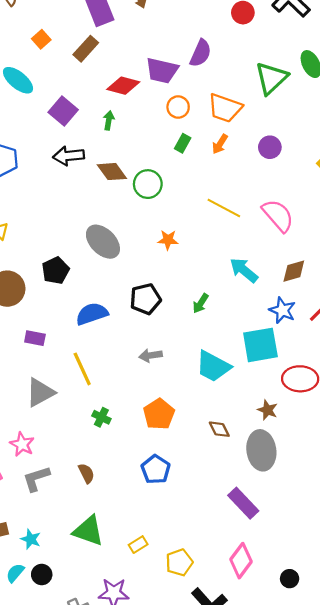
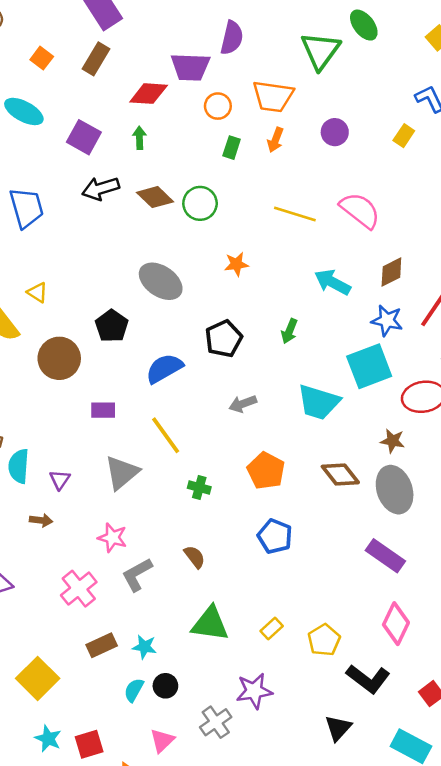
brown diamond: (219, 429) -> (340, 475), size x1.4

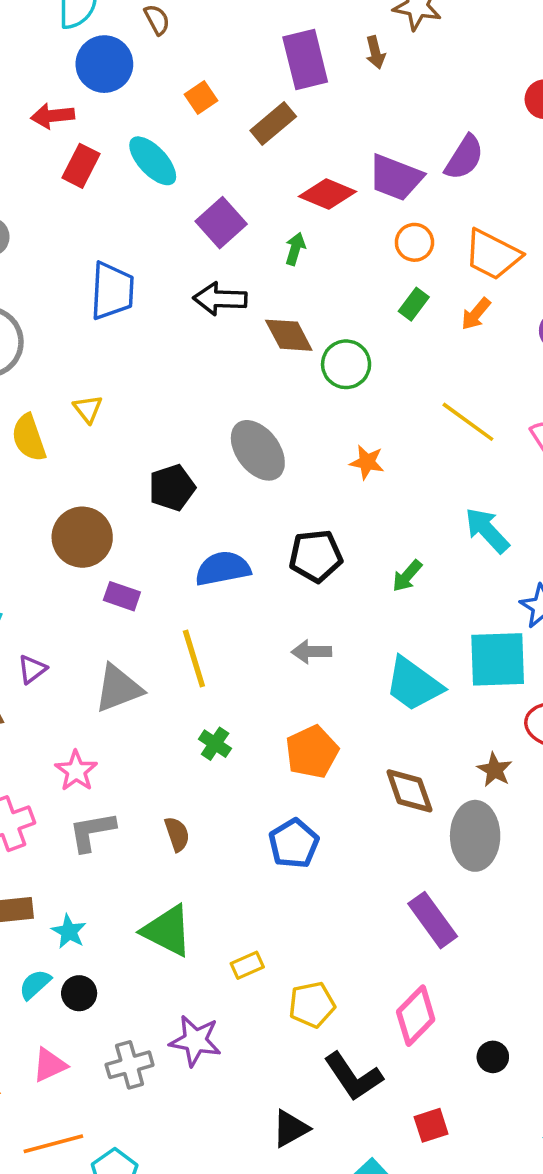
brown circle: (59, 358) -> (82, 537), moved

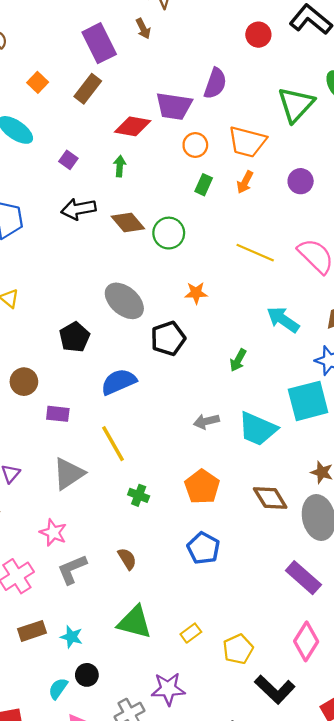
purple square: (221, 223) -> (68, 160), size x0.6
brown circle: (82, 537) -> (24, 382), size x0.7
black pentagon: (316, 556) -> (168, 338), moved
gray arrow: (311, 652) -> (206, 421), moved
cyan semicircle: (35, 984) -> (58, 689), moved

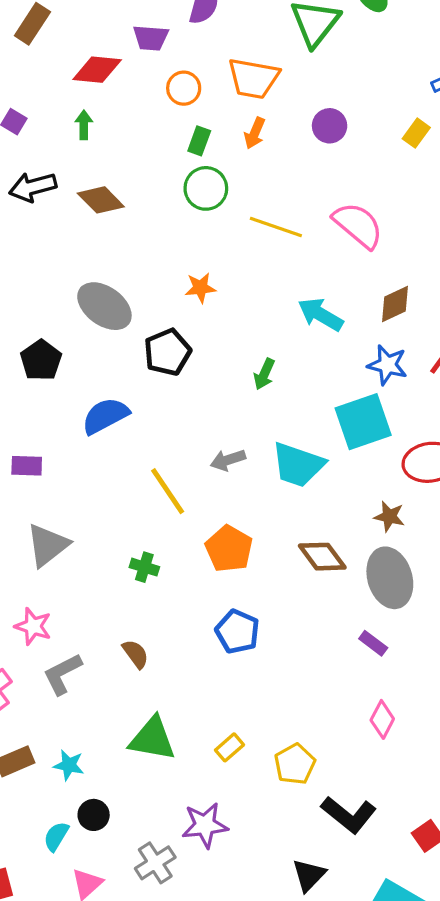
purple trapezoid: (174, 106) -> (151, 38), size x0.7
green circle: (169, 233) -> (206, 188), moved
yellow line: (113, 444) -> (168, 491), moved
purple rectangle: (303, 578) -> (373, 643), moved, size x0.6
pink diamond: (306, 641) -> (382, 719), moved, size x0.7

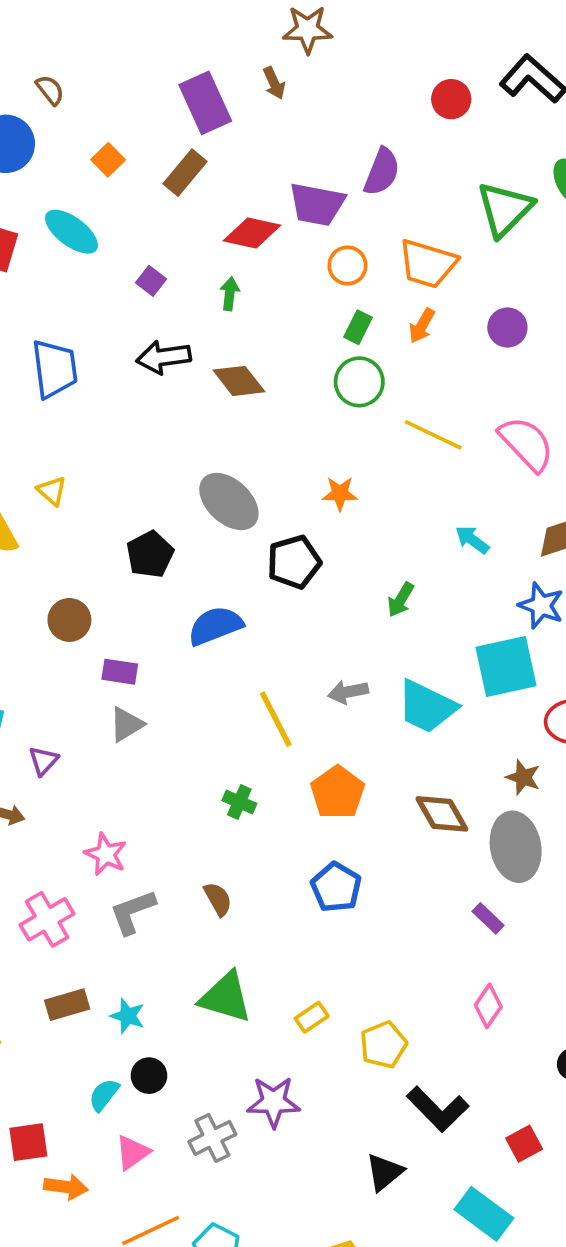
purple trapezoid: (151, 38) -> (317, 204), size x1.4
cyan arrow: (321, 314) -> (472, 540), size x0.7
gray triangle: (48, 545) -> (126, 724), moved, size x0.7

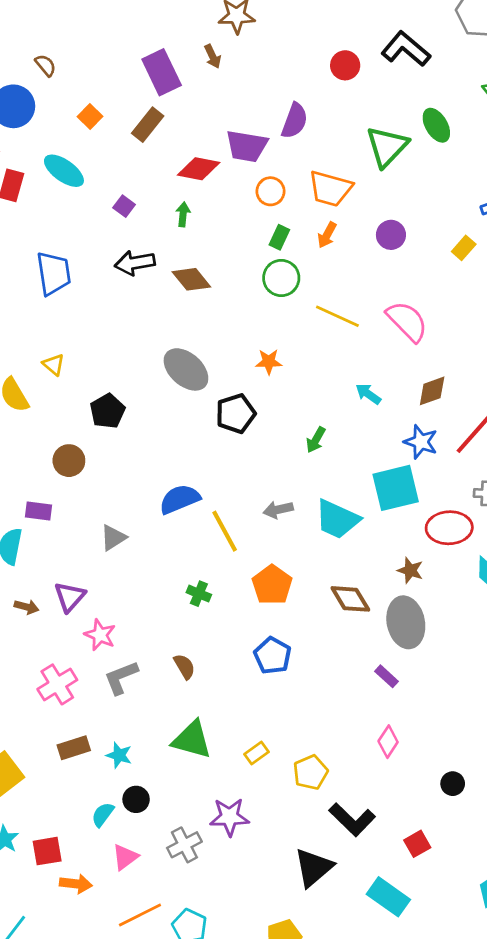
black pentagon: (150, 554) -> (108, 411), moved
blue semicircle: (215, 626) -> (180, 499), moved
purple rectangle: (120, 672) -> (39, 511), moved
purple triangle: (43, 761) -> (70, 597), moved, size x1.4
black triangle: (384, 1172) -> (313, 868), size x1.4

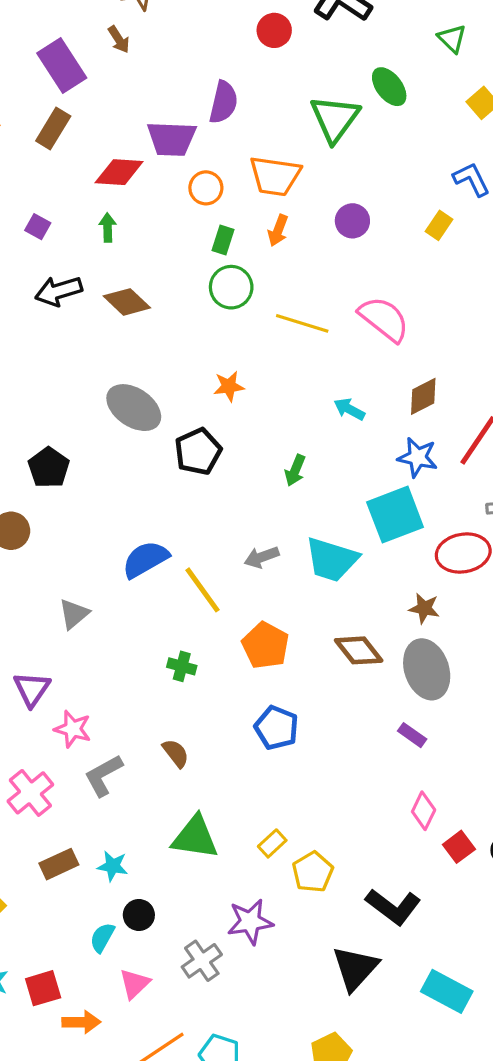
yellow pentagon: (311, 772) -> (313, 872), moved
red square: (417, 844) -> (459, 847), moved

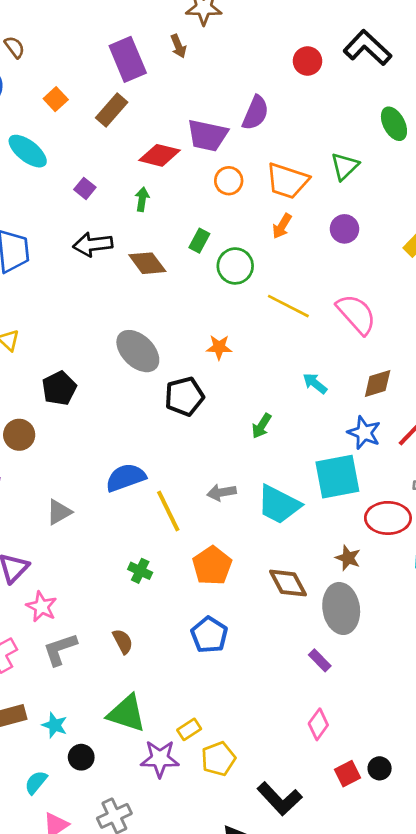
green triangle: (335, 119) -> (345, 166), moved, size x0.7
green rectangle: (223, 240) -> (199, 241), moved
red square: (459, 847) -> (348, 774), moved
black circle: (139, 915) -> (81, 757), moved
purple star: (250, 922) -> (160, 759), moved

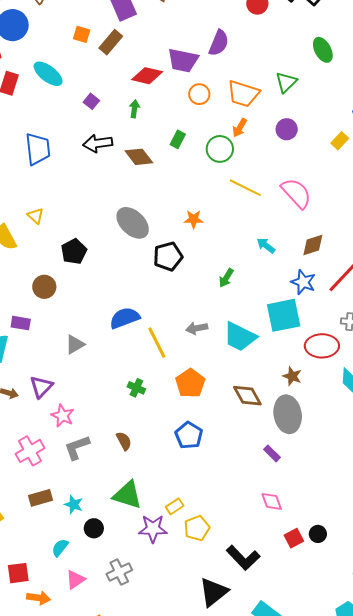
orange square: (56, 99) -> (82, 34), moved, turned -30
green circle: (235, 266) -> (220, 149), moved
pink diamond: (318, 724) -> (272, 501), turned -55

